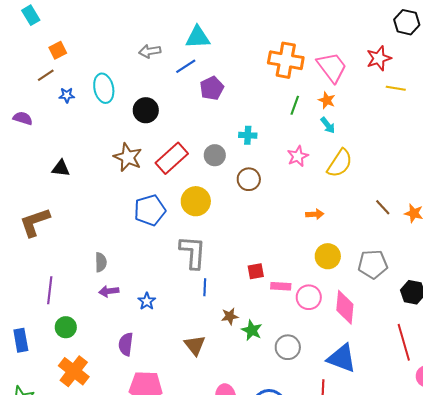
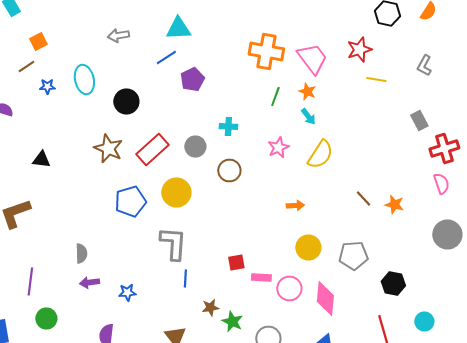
gray arrow: (150, 51) -> (118, 36), moved
blue star: (147, 301) -> (127, 292), turned 30

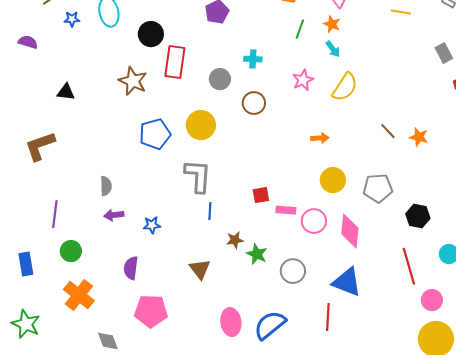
red rectangle: (152, 150) -> (175, 62), moved, turned -40

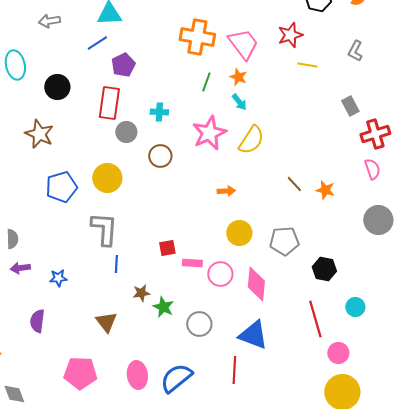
red rectangle: (175, 62) -> (109, 103), moved
pink star: (303, 80) -> (209, 133), size x1.6
pink pentagon: (151, 311) -> (80, 373), moved

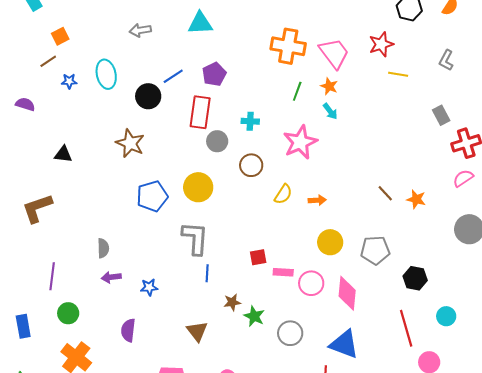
blue line: (97, 43) -> (173, 76), moved
yellow semicircle: (251, 140) -> (283, 194), moved, size x0.7
pink semicircle: (372, 169) -> (463, 178), turned -105

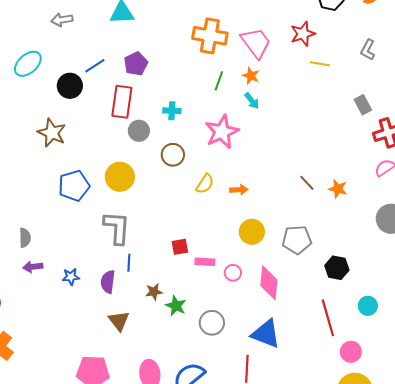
cyan ellipse: (106, 74) -> (28, 64), turned 60
pink circle: (311, 283) -> (233, 273), size x0.7
purple semicircle: (128, 330) -> (108, 282), moved

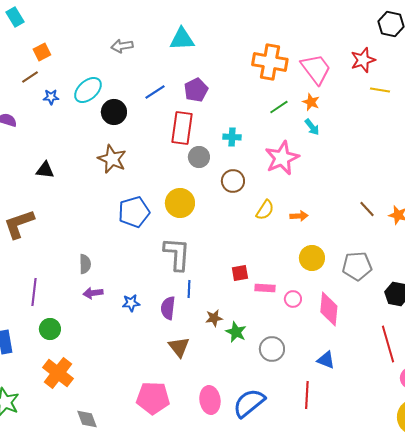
green line: (219, 81) -> (279, 107), turned 36
black circle: (70, 86) -> (114, 112), moved
blue triangle: (266, 334) -> (326, 360), size x0.6

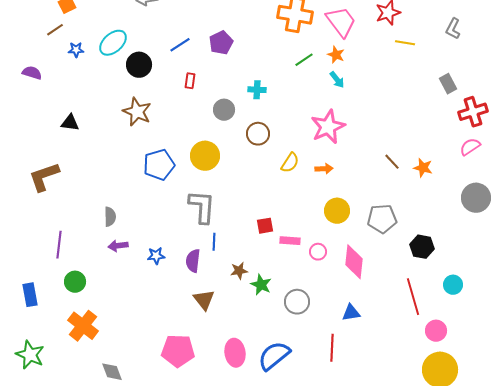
red rectangle: (182, 128) -> (190, 81), moved, size x0.5
pink star: (282, 158) -> (328, 127), moved
blue triangle: (326, 360) -> (351, 313), turned -30

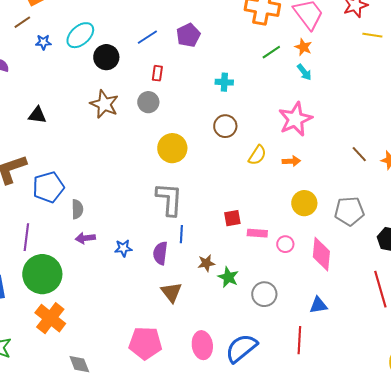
gray circle: (224, 110) -> (148, 102), moved
blue pentagon: (159, 165) -> (48, 187), moved
green circle: (75, 282) -> (42, 274), size x1.8

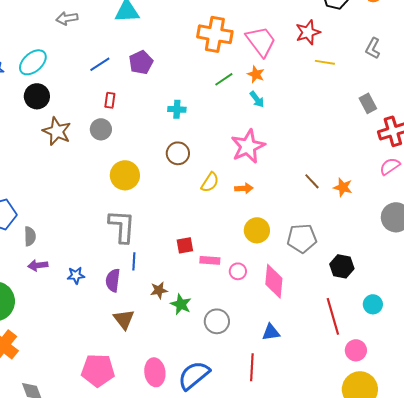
black circle: (106, 57) -> (37, 96), moved

